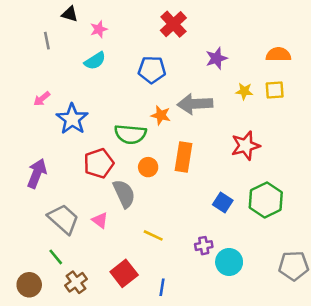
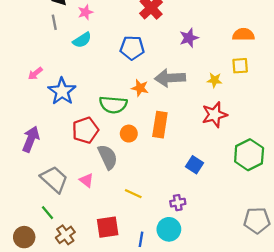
gray line: (47, 41) -> (54, 22), moved
yellow star: (244, 91) -> (215, 80), moved
green hexagon: (266, 200) -> (249, 155), moved
cyan circle: (229, 262) -> (169, 229), moved
red square: (124, 273) -> (108, 227), turned 30

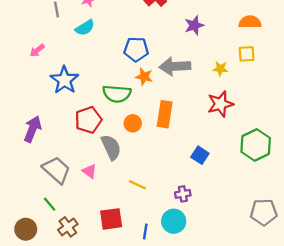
blue pentagon: (132, 48) -> (136, 49), moved
pink arrow: (35, 73) -> (37, 50), moved

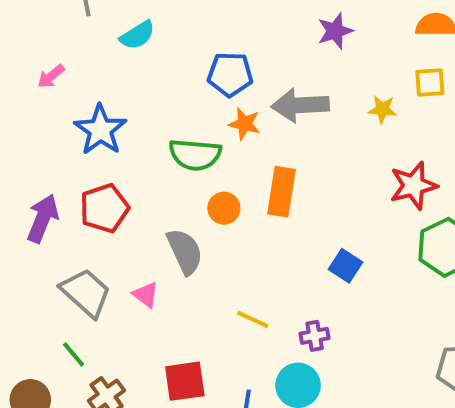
red star: (220, 104) -> (413, 186), moved
red pentagon: (88, 120) -> (104, 208), moved
yellow line: (137, 185) -> (253, 319), moved

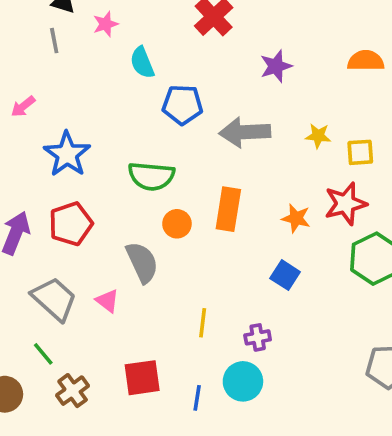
cyan semicircle: (137, 35) -> (142, 63), moved, turned 100
yellow square: (430, 83) -> (360, 152), moved
orange star: (245, 124) -> (296, 218), moved
yellow line: (253, 319) -> (203, 323), turned 72

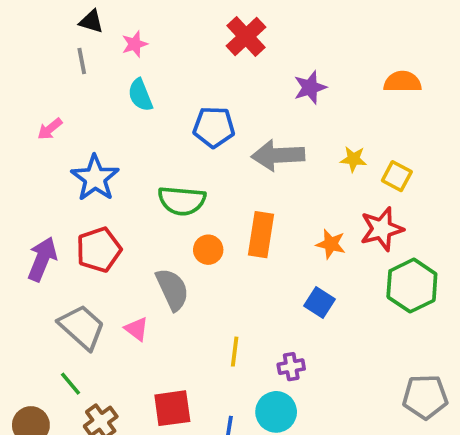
cyan semicircle: (142, 63) -> (140, 95), moved
yellow square: (360, 152) -> (397, 176), turned 32

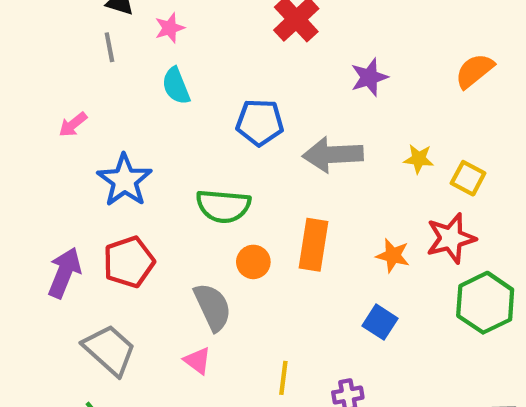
orange semicircle: (402, 82) -> (474, 71), turned -39
pink triangle: (137, 329) -> (198, 361), moved

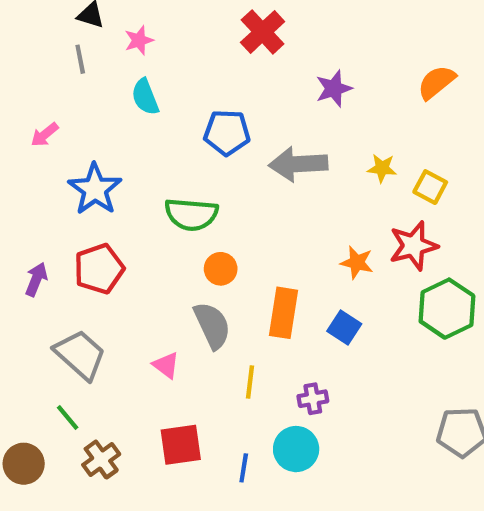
orange rectangle: (313, 245) -> (283, 313), moved
purple arrow: (64, 273) -> (36, 279), size x0.7
gray semicircle: (213, 307) -> (212, 325), moved

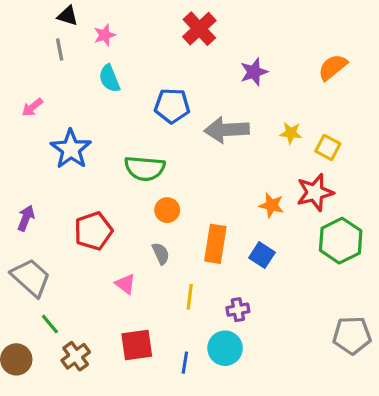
red pentagon: (99, 269) -> (93, 231), moved
gray semicircle: (212, 325) -> (161, 253), size x0.6
gray trapezoid: (80, 355) -> (31, 278), moved

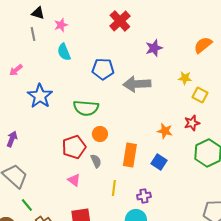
yellow star: (291, 133) -> (185, 78), moved
red star: (315, 192) -> (192, 123), size x0.7
red pentagon: (93, 231) -> (74, 147), moved

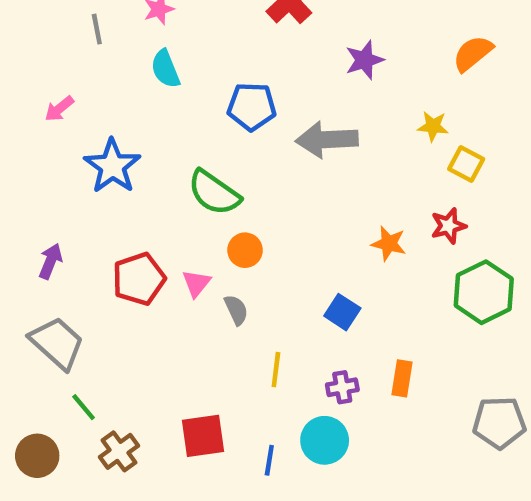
green semicircle: (86, 108) -> (214, 193), turned 30
red pentagon: (74, 147) -> (139, 279), moved
orange rectangle: (130, 155) -> (402, 378), moved, size x0.7
blue square: (159, 162) -> (342, 312), moved
pink triangle: (74, 180) -> (196, 283), moved, turned 32

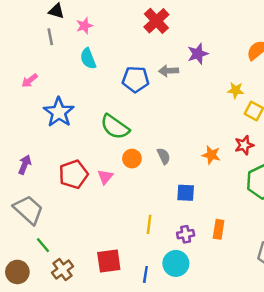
gray arrow: (327, 140) -> (169, 71), moved, size x0.6
gray semicircle: (236, 310) -> (164, 156), moved
blue square: (342, 312) -> (186, 193), turned -30

